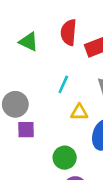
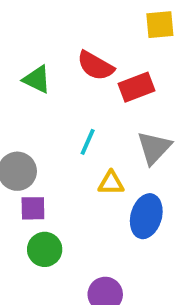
red semicircle: (69, 32) -> (95, 66), turned -65
green circle: (65, 158) -> (45, 249), moved

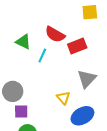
cyan line: (88, 142) -> (42, 56), moved
yellow triangle: (111, 183) -> (63, 98), turned 48
blue ellipse: (146, 216) -> (82, 116), turned 45

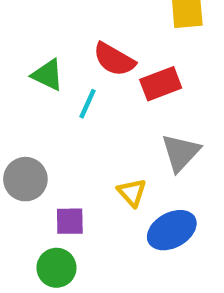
purple square: (21, 112) -> (70, 221), moved

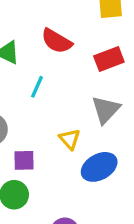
red rectangle: (161, 84) -> (109, 59), moved
cyan line: (88, 104) -> (37, 87), moved

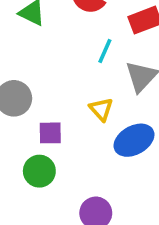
cyan line: (37, 87) -> (105, 51), moved

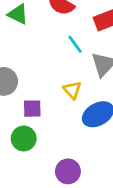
cyan line: (105, 51) -> (75, 44), turned -60

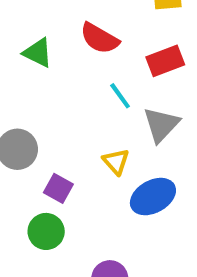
purple square: (32, 109) -> (58, 188), turned 30

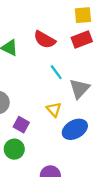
red rectangle: (165, 61) -> (82, 40), moved

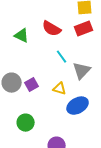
yellow triangle: (54, 109) -> (60, 89), turned -32
purple square: (21, 125) -> (32, 85), moved, turned 32

